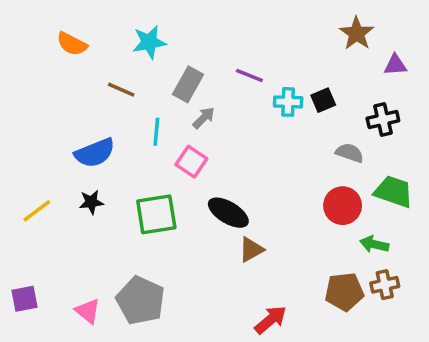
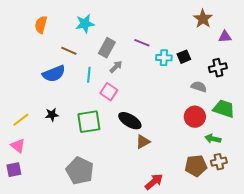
orange semicircle: (72, 44) -> (41, 25), turned 78
blue semicircle: (95, 153) -> (54, 74), moved
pink triangle: (88, 311) -> (18, 146), moved

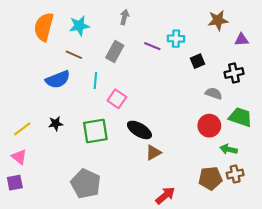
brown star: (203, 19) -> (218, 20), turned 30
cyan star: (85, 24) -> (79, 26), moved
orange semicircle: (41, 25) -> (44, 27), size x1.5
cyan cross: (164, 58) -> (176, 39), moved
gray arrow: (116, 67) -> (124, 17), moved, turned -32

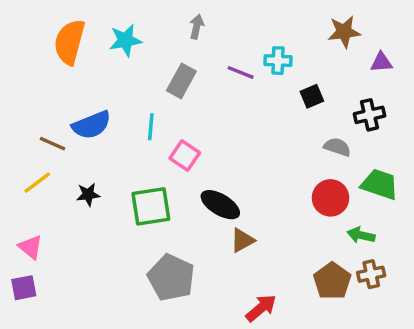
brown line: (74, 55) -> (53, 144), moved
yellow line: (22, 129) -> (37, 183), moved
brown pentagon: (210, 178) -> (332, 281), turned -30
gray pentagon: (86, 184) -> (171, 278), moved

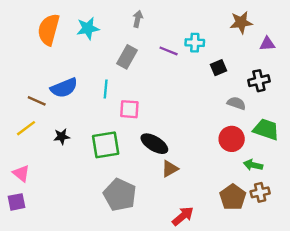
pink square: (185, 156) -> (129, 109), turned -30

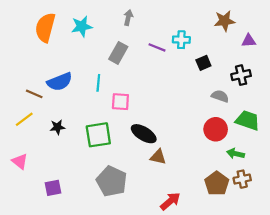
brown triangle: (170, 169) -> (158, 157), turned 42
purple square: (16, 202) -> (53, 188), moved

